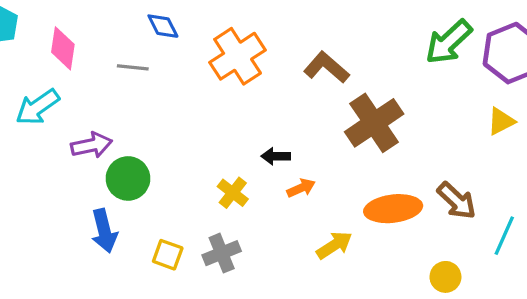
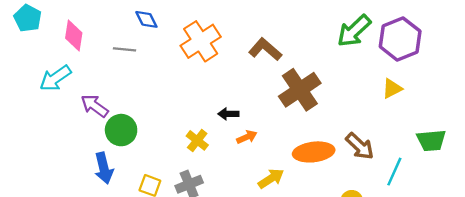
purple arrow: (91, 145) -> (95, 106), turned -132

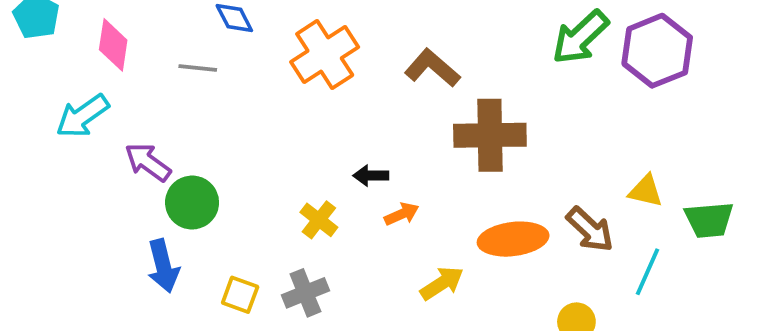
yellow triangle: (392, 89) -> (646, 191), moved, turned 40
brown cross: (300, 90) -> (490, 135), turned 33

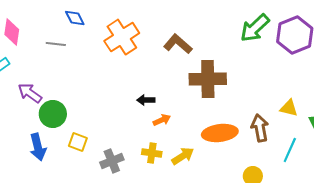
yellow cross: (319, 220) -> (152, 153), moved, turned -30
brown arrow: (590, 229) -> (260, 128), turned -144
yellow square: (240, 295) -> (78, 142), moved

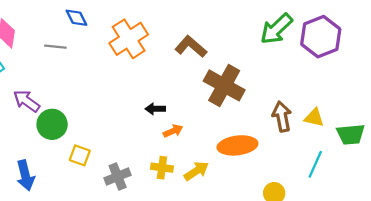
brown cross: (208, 79) -> (224, 85), turned 30
brown arrow: (260, 128) -> (282, 117), moved
blue arrow: (38, 147) -> (25, 175), moved

